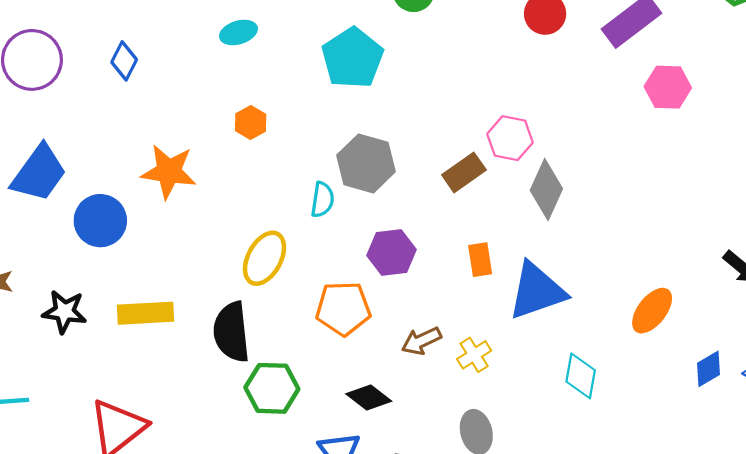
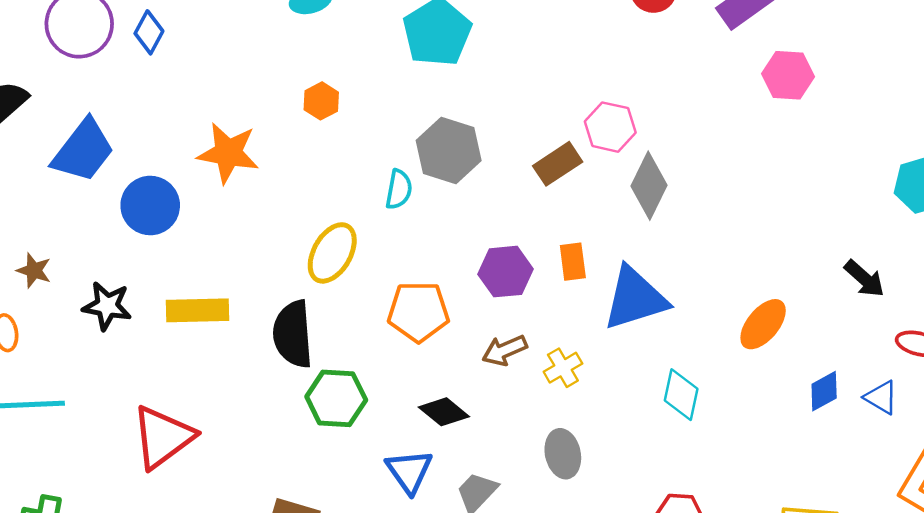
blue diamond: (124, 61) -> (149, 32), moved
purple hexagon: (391, 252) -> (506, 272), moved

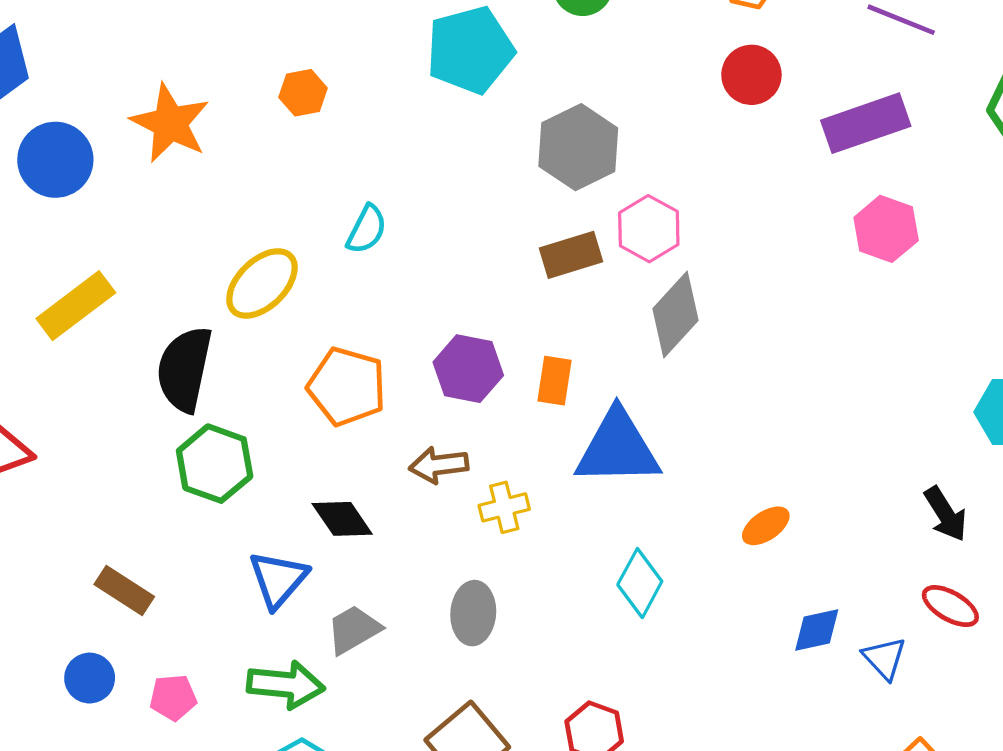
gray hexagon: (449, 151) -> (578, 147), moved
black arrow: (864, 279) -> (946, 514), moved
yellow rectangle: (198, 310) -> (76, 306), turned -52
orange ellipse: (763, 324) -> (766, 526), size x0.7

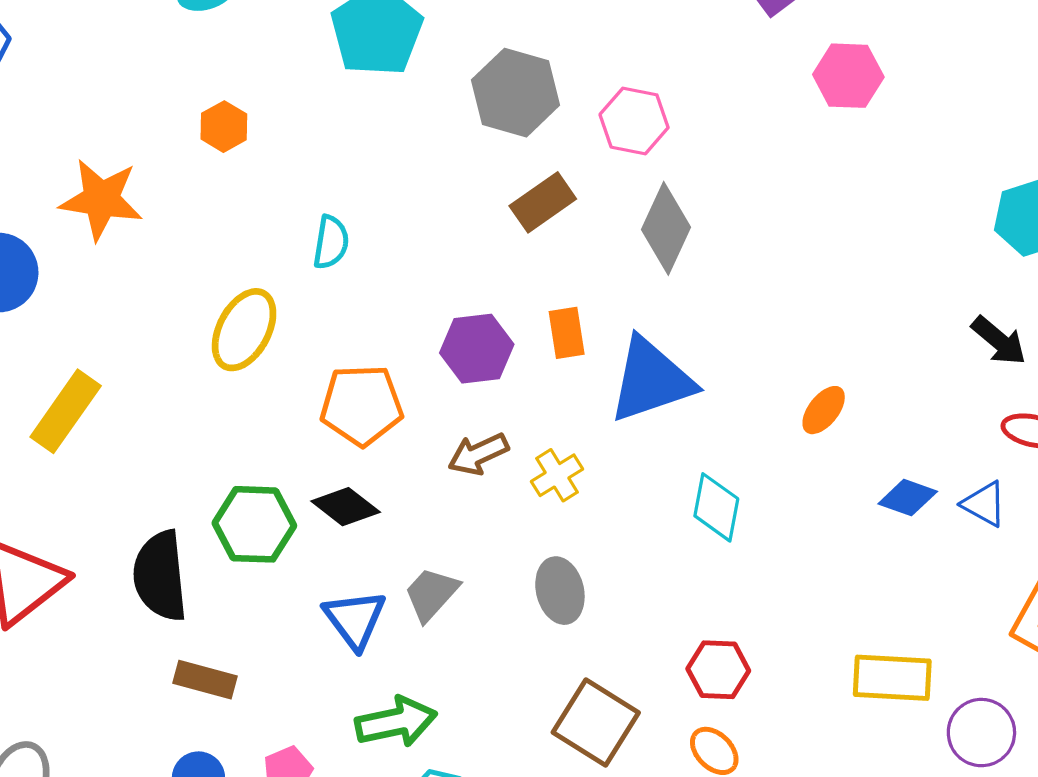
pink hexagon: (649, 229) -> (634, 121), moved
black semicircle: (184, 369) -> (160, 576), moved
black diamond: (342, 519) -> (346, 507), moved
gray trapezoid: (354, 630) -> (431, 594), moved
blue diamond: (817, 630) -> (908, 498), turned 50

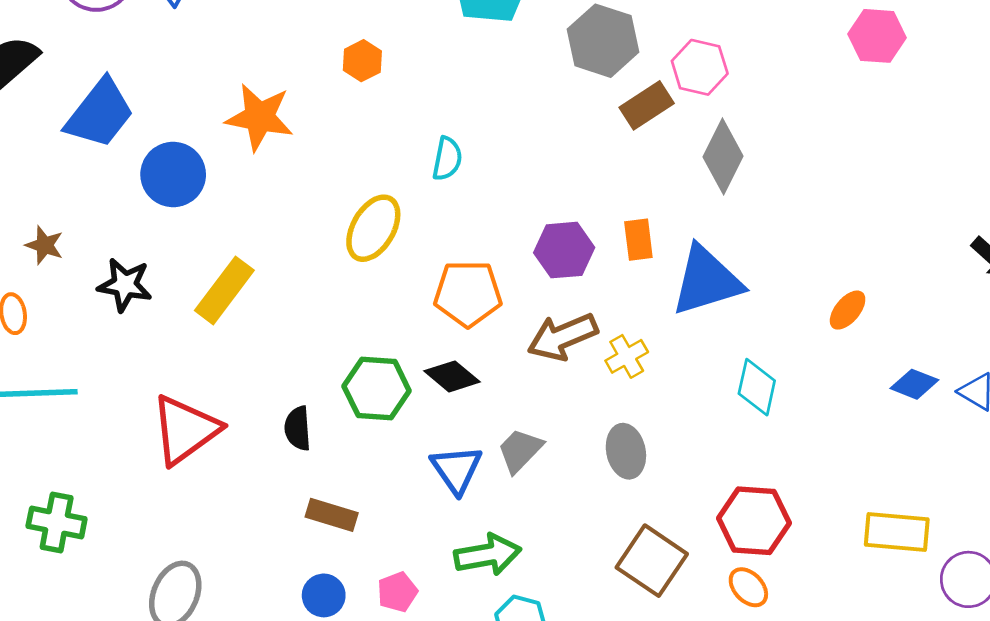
brown rectangle: (543, 202) -> (647, 105), moved
brown arrow: (478, 454) -> (562, 337), size x1.4
black semicircle: (160, 576) -> (298, 428), size x0.6
red hexagon: (718, 670) -> (754, 521), size x1.4

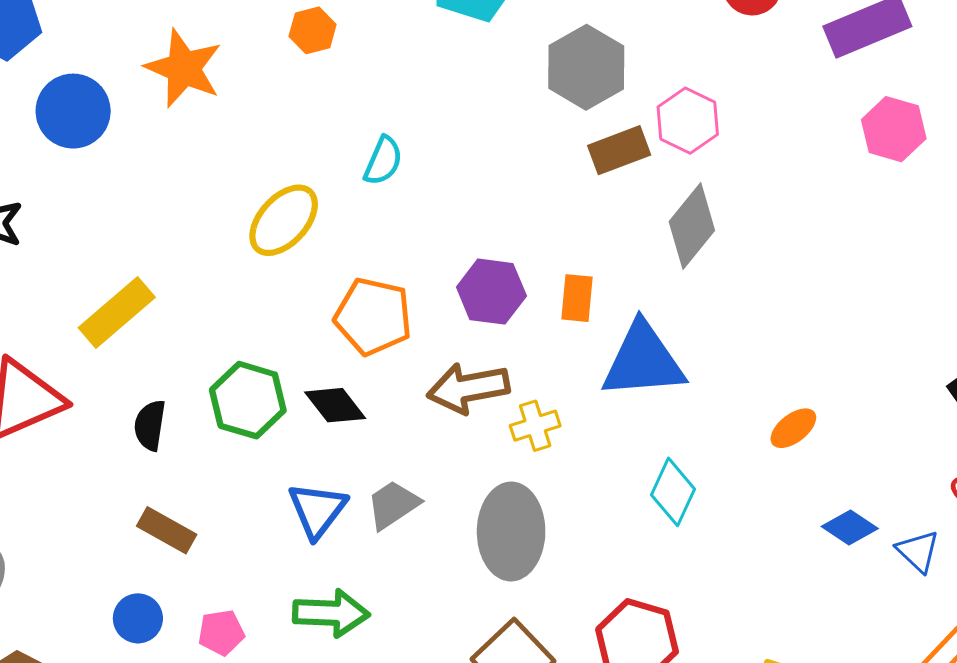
yellow rectangle: (224, 290) -> (117, 313), moved
gray ellipse: (626, 451) -> (511, 532), size x1.5

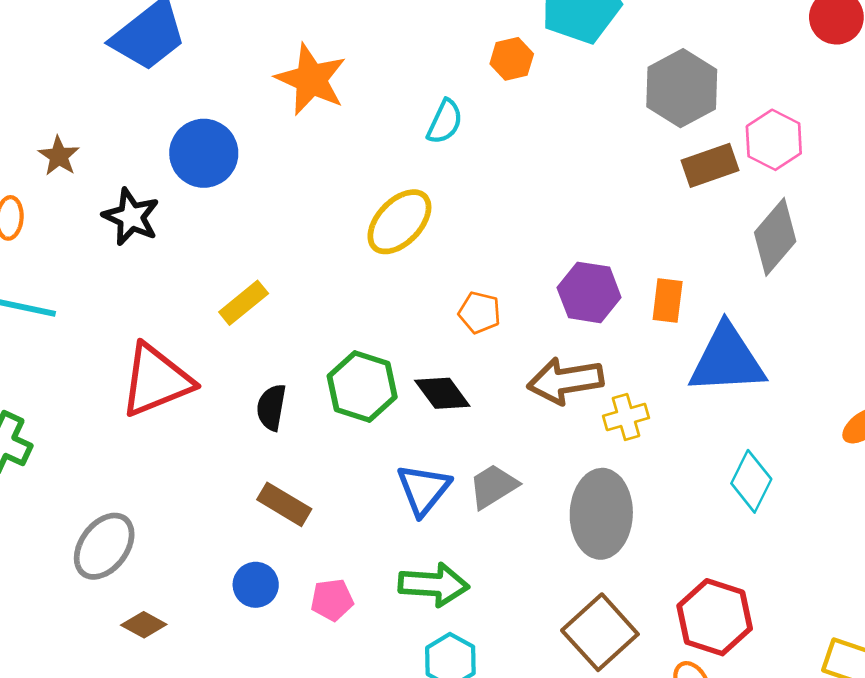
orange hexagon: (313, 30) -> (512, 59), moved
blue circle: (73, 111) -> (204, 153), moved
cyan semicircle: (383, 161) -> (445, 122), moved
yellow rectangle: (117, 313) -> (244, 303), size x0.7
orange pentagon: (373, 316) -> (480, 312), size x0.6

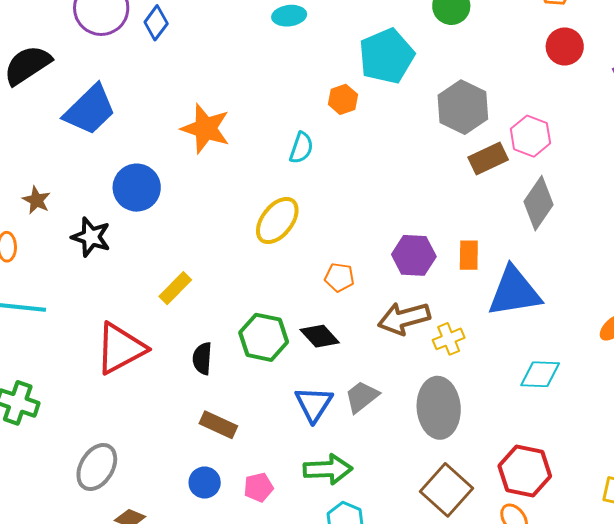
cyan diamond: (751, 481) -> (540, 374), turned 72

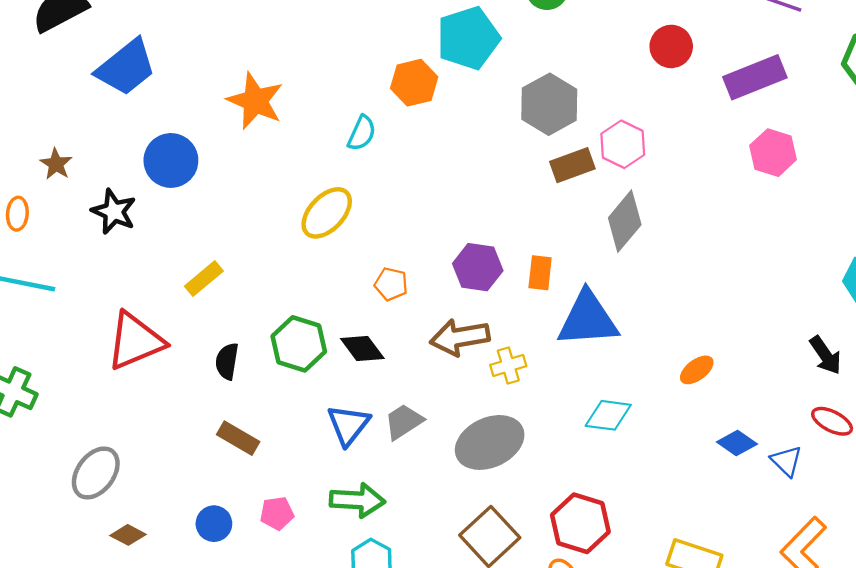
orange hexagon: (343, 99) -> (414, 83), size x1.4
gray ellipse: (439, 408) -> (490, 442), turned 64
blue circle: (205, 483) -> (214, 524), moved

